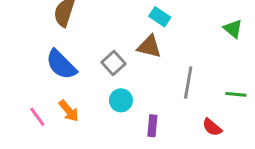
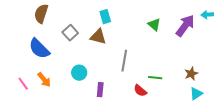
cyan rectangle: (160, 17) -> (105, 17), turned 40
gray square: (113, 63) -> (70, 33), moved
green line: (236, 94) -> (155, 78), moved

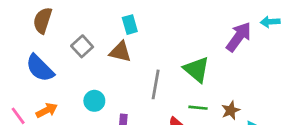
green triangle: (154, 25) -> (197, 69), moved, size x1.5
brown star: (191, 74) -> (231, 110), moved
orange arrow: (44, 80) -> (47, 110), turned -77

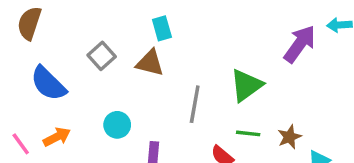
brown semicircle: (43, 20) -> (29, 23), moved
green triangle: (197, 69) -> (246, 85), turned 44

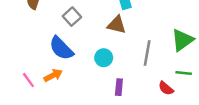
gray square: (102, 56) -> (72, 17), moved
blue semicircle: (48, 84) -> (61, 48), moved
cyan circle: (117, 125) -> (104, 58), moved

